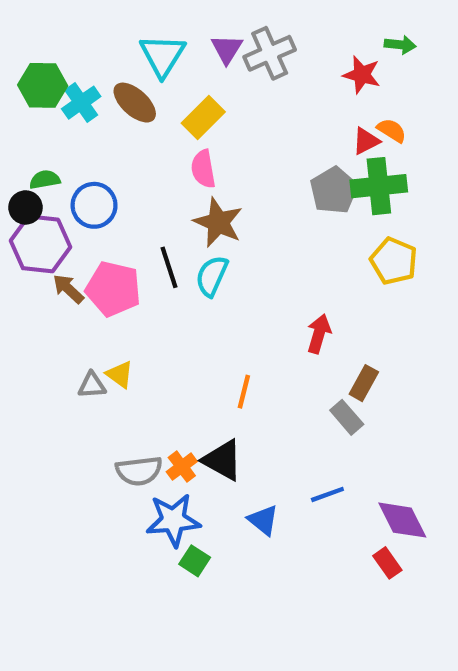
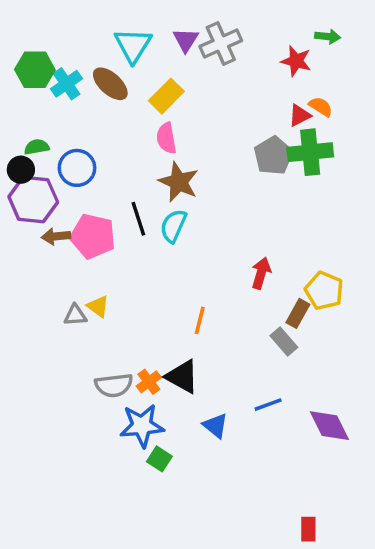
yellow pentagon: (394, 261) -> (324, 291), moved
brown arrow: (68, 289) -> (56, 236), turned -48
red rectangle: (387, 563) -> (308, 529), moved, turned 35

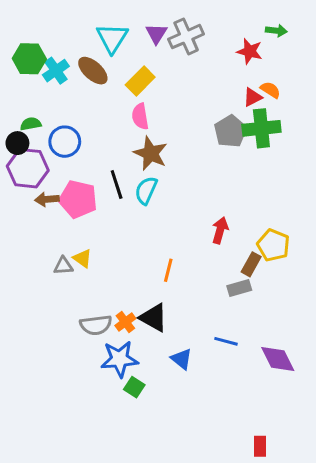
gray rectangle: (284, 341) -> (239, 288), turned -65
blue line: (268, 405) -> (226, 341), turned 35

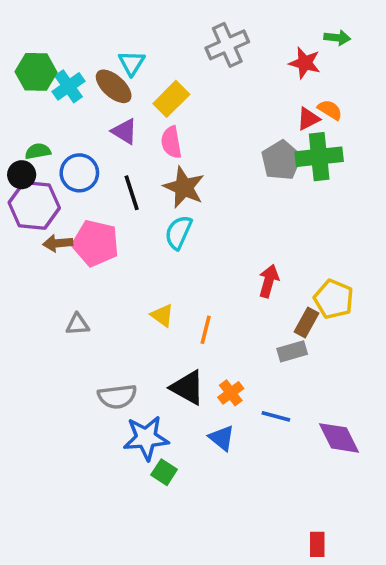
purple triangle: (156, 34) -> (124, 131), moved, turned -30
cyan triangle: (112, 38) -> (132, 63), moved, size x0.7
black line: (117, 184) -> (132, 193), moved
yellow triangle: (83, 258) -> (162, 315), moved
orange cross: (125, 322) -> (231, 393), moved

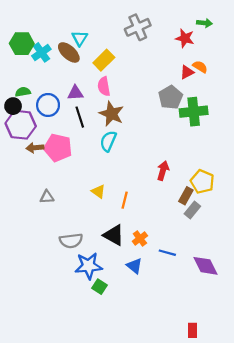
purple triangle: (124, 131) -> (75, 93), moved, turned -35
green cross: (319, 157) -> (194, 112), moved
gray rectangle: (292, 351) -> (192, 210), moved, turned -35

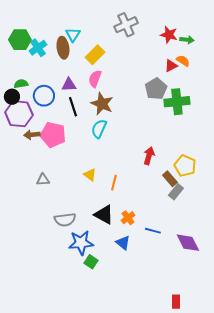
green arrow: (204, 23) -> (187, 40), moved
brown ellipse: (69, 52) -> (63, 48), turned 40
pink semicircle: (104, 86) -> (95, 79), turned 30
brown rectangle: (186, 196) -> (170, 179), turned -70

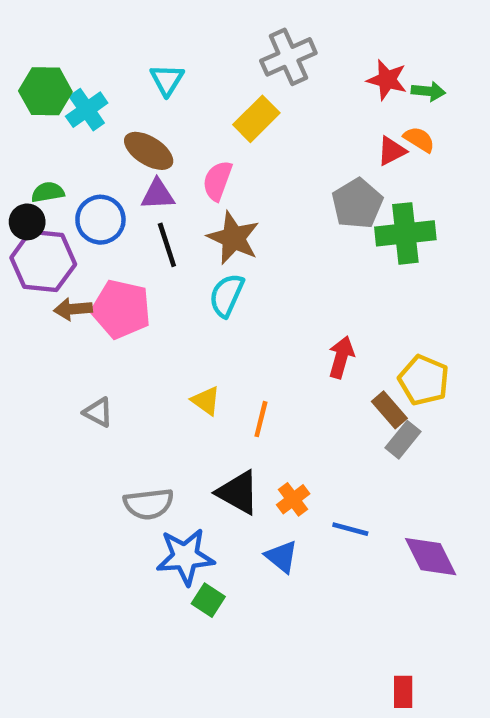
brown ellipse: (63, 48) -> (149, 151), moved, turned -50
yellow rectangle: (95, 55) -> (256, 119), moved
gray triangle: (43, 180) -> (98, 412), turned 32

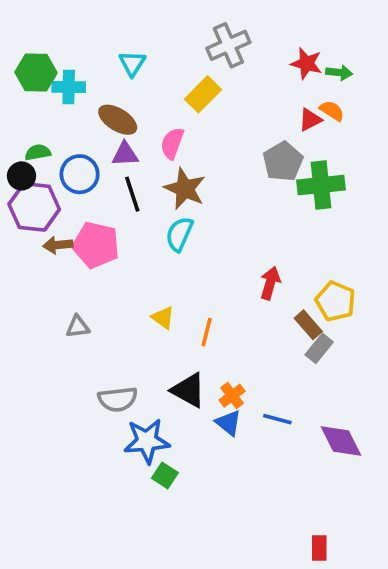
cyan cross: (87, 110) -> (69, 87), turned 36
gray triangle: (98, 412) -> (78, 327), turned -35
blue triangle: (282, 557) -> (228, 423), moved

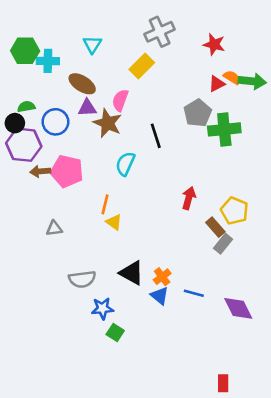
green arrow: (339, 73) -> (252, 81), moved, size x1.5
brown star: (185, 189) -> (108, 123), moved
black line: (132, 194) -> (156, 136), moved
orange line: (207, 332) -> (105, 204), moved
blue star: (147, 441) -> (102, 308), size x0.7

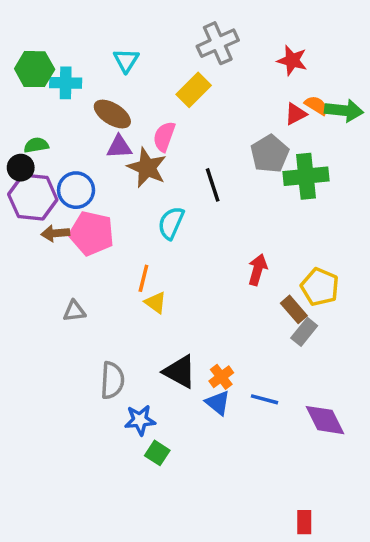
blue circle: (55, 122) -> (76, 190), moved
gray semicircle: (82, 279) -> (112, 380), turned -80

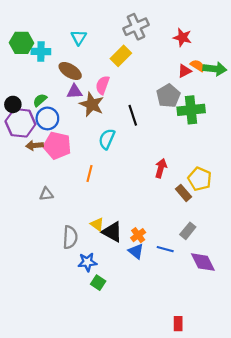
green semicircle: (36, 145) -> (40, 100), moved, turned -32
yellow triangle: (156, 302) -> (97, 224), moved
gray rectangle: (304, 332) -> (188, 231), moved
red rectangle: (304, 522) -> (178, 324), moved

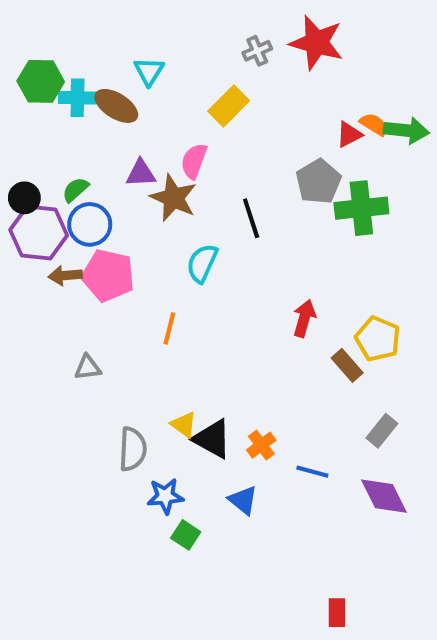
gray cross: (136, 27) -> (257, 51), size x0.6
red star: (182, 37) -> (316, 43), moved, size x1.5
brown ellipse: (70, 71) -> (116, 106), moved
gray rectangle: (188, 231) -> (382, 431), moved
blue triangle: (136, 251) -> (243, 500), moved

